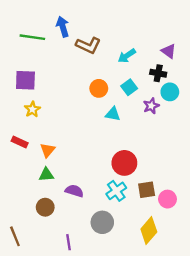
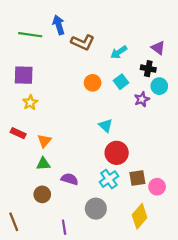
cyan triangle: (113, 114) -> (106, 125), moved, turned 32

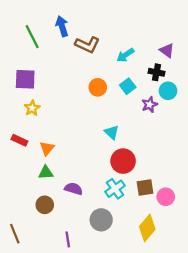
green line: (30, 35) -> (32, 37), turned 55

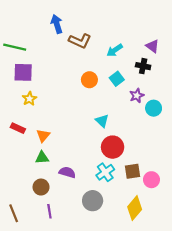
green line: (32, 37) -> (15, 47), moved, turned -50
cyan circle: (168, 91) -> (154, 108), moved
purple line: (68, 239) -> (49, 211), moved

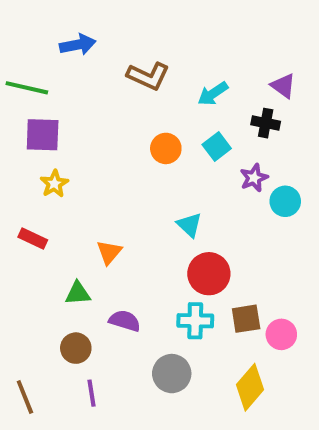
blue arrow: (57, 24) -> (78, 45), moved, turned 96
orange triangle: (43, 135) -> (109, 252), moved
cyan cross: (105, 172) -> (195, 321), turned 36

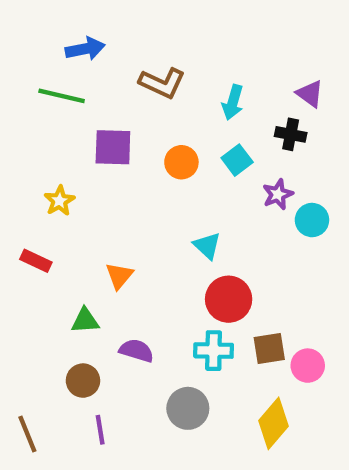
green line: (27, 88) -> (62, 96), moved
cyan arrow: (213, 94) -> (233, 102), turned -40
purple square: (43, 135) -> (113, 147), moved

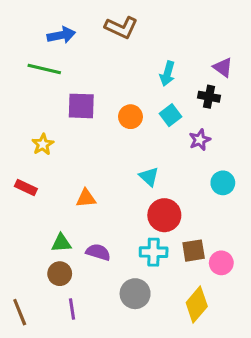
brown L-shape: (162, 83) -> (121, 27), moved
cyan circle: (312, 220) -> (223, 183), moved
orange triangle: (119, 276) -> (86, 198), turned 45
green triangle: (85, 321) -> (61, 243), moved

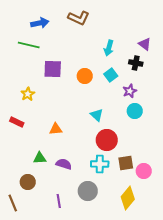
cyan circle: (223, 183) -> (135, 111), moved
brown circle: (60, 274) -> (28, 182), moved
purple line: (72, 309) -> (59, 201), moved

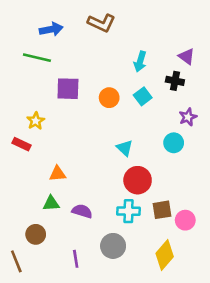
purple star: (130, 91) -> (188, 117), moved
red rectangle: (17, 122) -> (21, 144), moved
orange triangle: (56, 129) -> (58, 174), moved

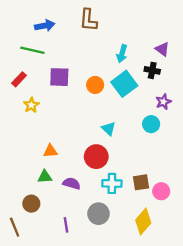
brown L-shape: (101, 23) -> (88, 20), turned 70
cyan square: (143, 96) -> (124, 84), size x1.6
red rectangle: (21, 144) -> (19, 79), moved, turned -72
red circle: (138, 180) -> (96, 157), moved

